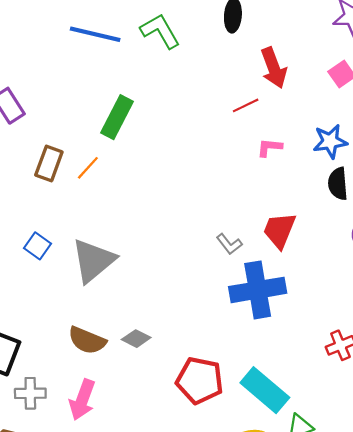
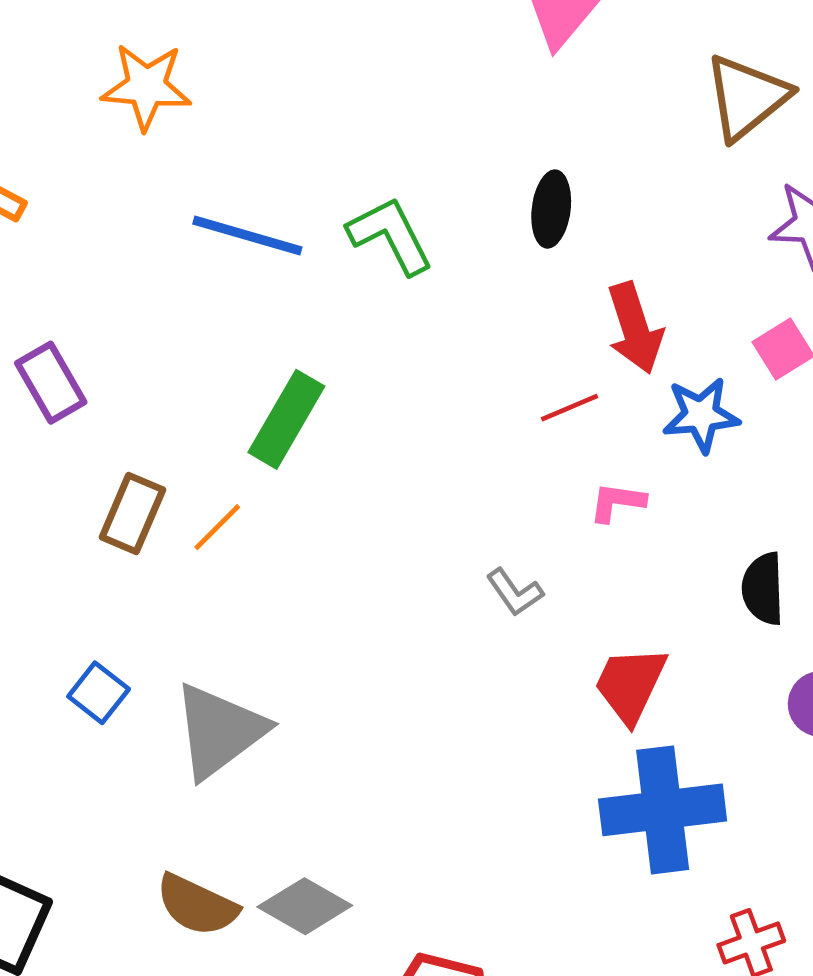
blue star: (330, 141) -> (701, 415), moved
gray L-shape: (229, 244) -> (515, 592), moved
blue cross: (258, 290) -> (663, 810), moved
gray diamond: (136, 339) -> (305, 906), size x1.4

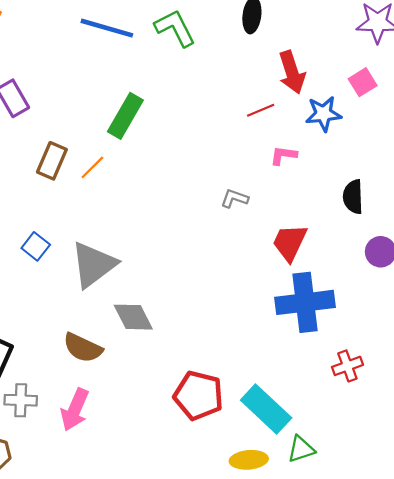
gray L-shape: (515, 592) -> (234, 198), turned 144
gray diamond: (305, 906) -> (133, 317), moved, turned 33

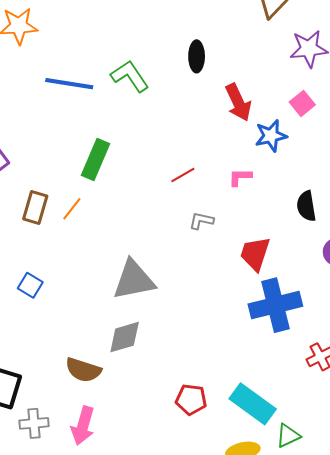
red line: (261, 110) -> (183, 175), moved
gray triangle: (93, 265) -> (134, 280), moved, turned 33
gray diamond: (133, 317) -> (125, 337), turned -72
red pentagon: (198, 395) -> (191, 399), size x0.7

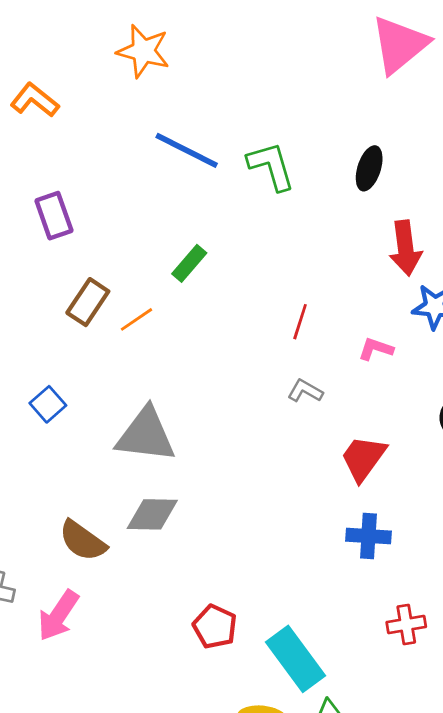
green rectangle: (95, 159) -> (189, 263), size x0.7
red line: (183, 175) -> (300, 322), turned -60
gray triangle: (134, 280) -> (146, 435), moved
blue cross: (275, 305) -> (368, 536), size x0.6

